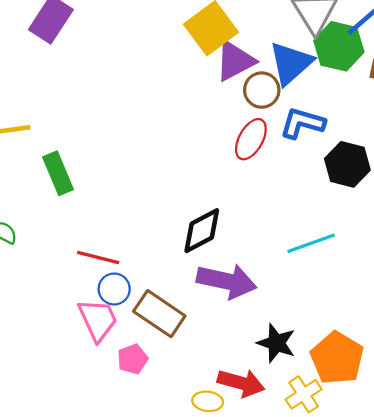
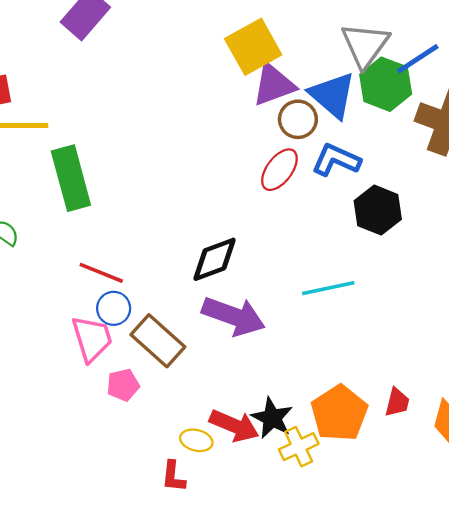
blue triangle: (291, 63) -> (332, 95), turned -45
green rectangle: (58, 173) -> (71, 178), size x1.4
black star: (276, 343) -> (272, 418), moved

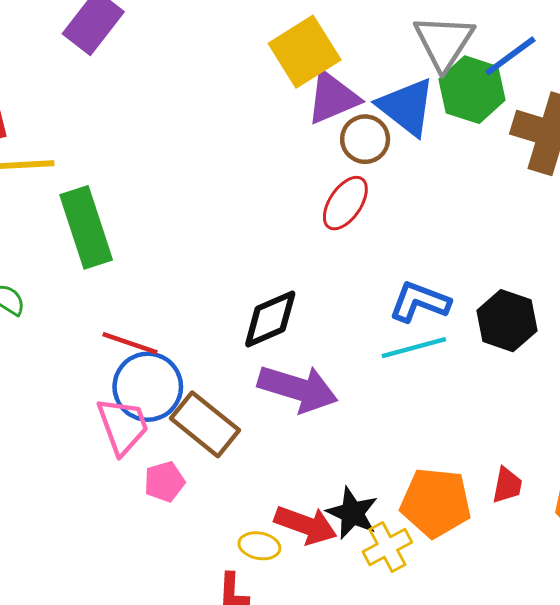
blue L-shape: (336, 160) -> (420, 302), moved
black hexagon: (378, 210) -> (507, 321), moved
blue circle: (114, 308) -> (148, 387), size x1.6
orange pentagon: (339, 413) -> (436, 503), turned -30

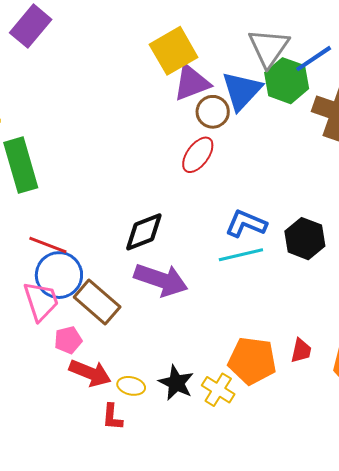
blue triangle: (407, 107) -> (242, 91), turned 33
black star: (352, 513) -> (176, 383), moved
red arrow: (306, 525) -> (90, 373), moved
yellow cross: (387, 547) -> (218, 390), turned -32

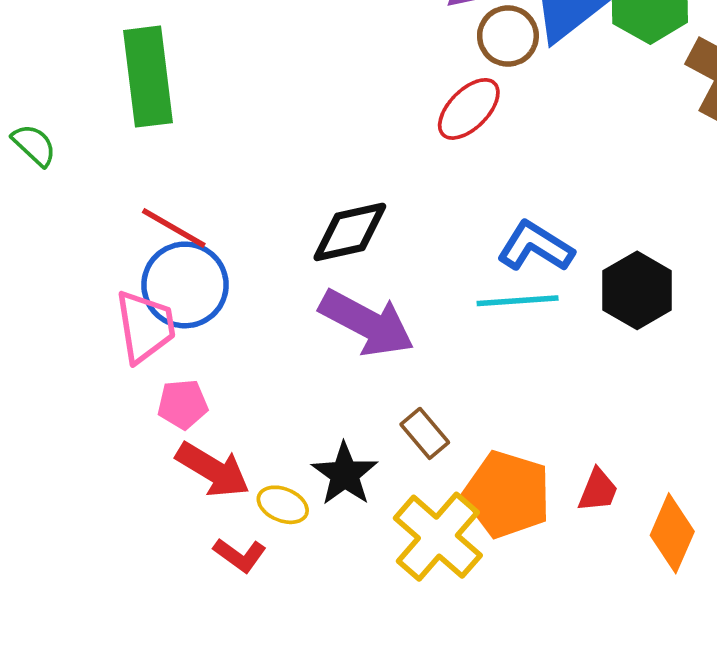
brown rectangle: (97, 302) -> (425, 433), moved, size x0.6
black star: (176, 383) -> (345, 474), moved
yellow cross: (218, 390) -> (438, 537), size x1.5
red L-shape: (112, 417) -> (240, 555), turned -68

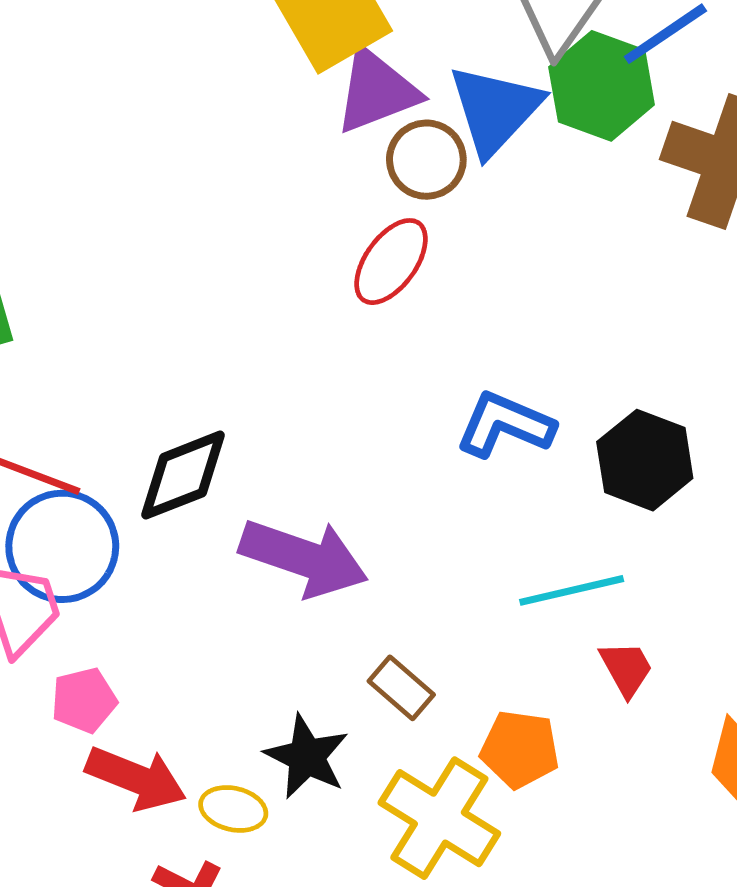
black diamond: (350, 232) -> (183, 475), moved
cyan line: (518, 301) -> (572, 590), moved
red trapezoid: (598, 490) -> (626, 669), moved, turned -42
orange pentagon: (507, 494) -> (520, 749), size x0.7

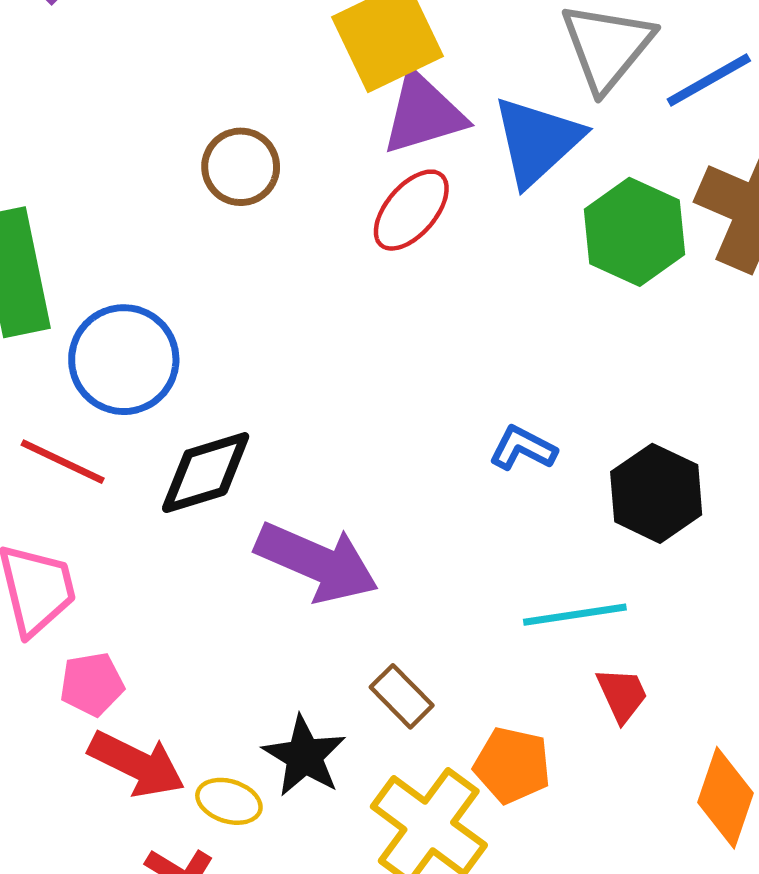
green hexagon: (602, 86) -> (635, 232), moved
brown circle: (426, 160) -> (241, 167), moved
red ellipse: (391, 262) -> (411, 210), moved
blue L-shape: (505, 425) -> (523, 448), size x0.7
blue circle: (62, 546) -> (124, 360), moved

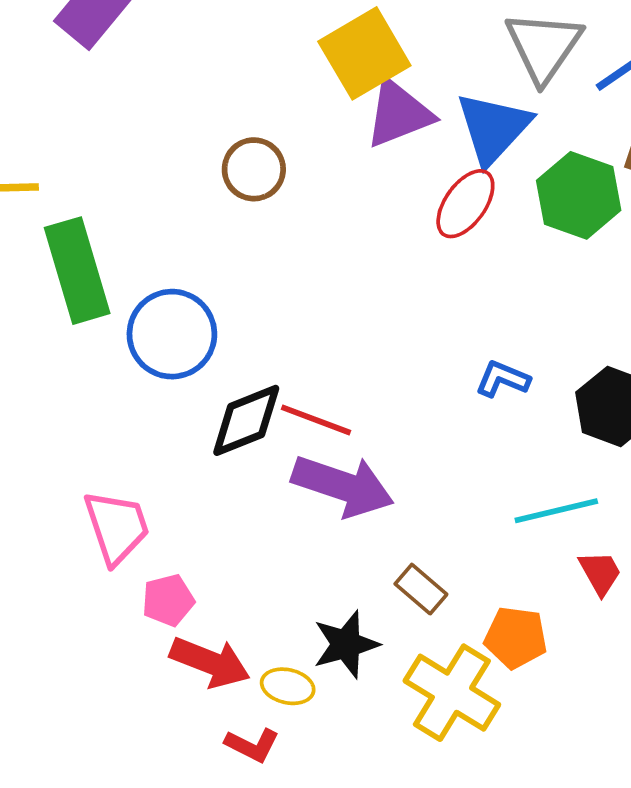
red ellipse: (411, 210) -> (465, 204), moved
red line: (63, 462) -> (316, 420), moved
black star: (304, 756) -> (346, 644), turned 30

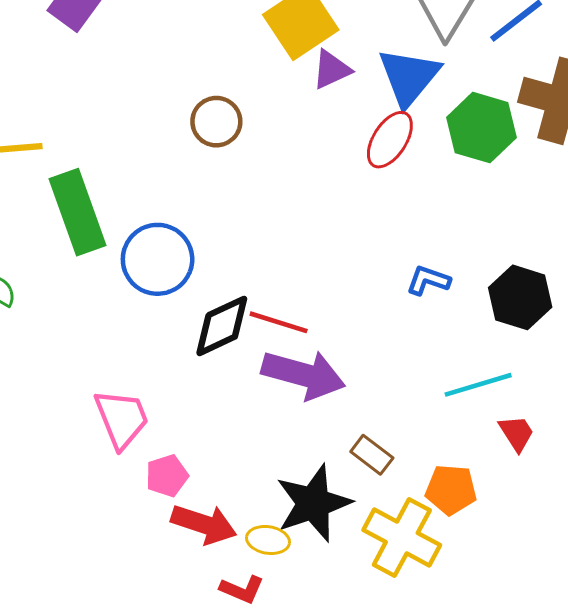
purple triangle: (399, 114) -> (331, 70), size x0.7
black star: (346, 644) -> (313, 503), size x1.4

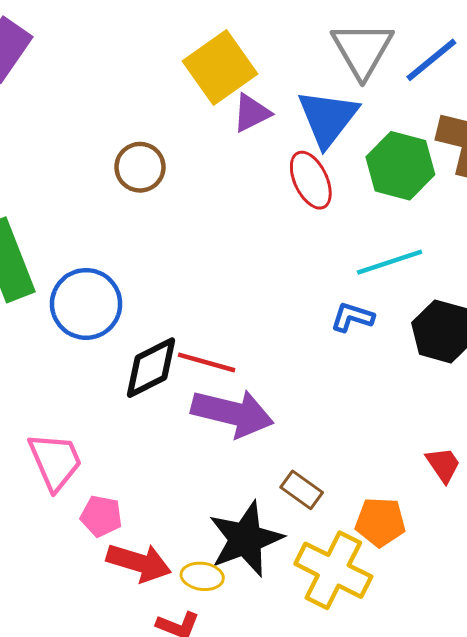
red ellipse: (390, 140) -> (311, 180), turned -56
cyan line: (478, 385) -> (390, 262), moved
pink pentagon: (167, 476) -> (101, 516), turned 30

